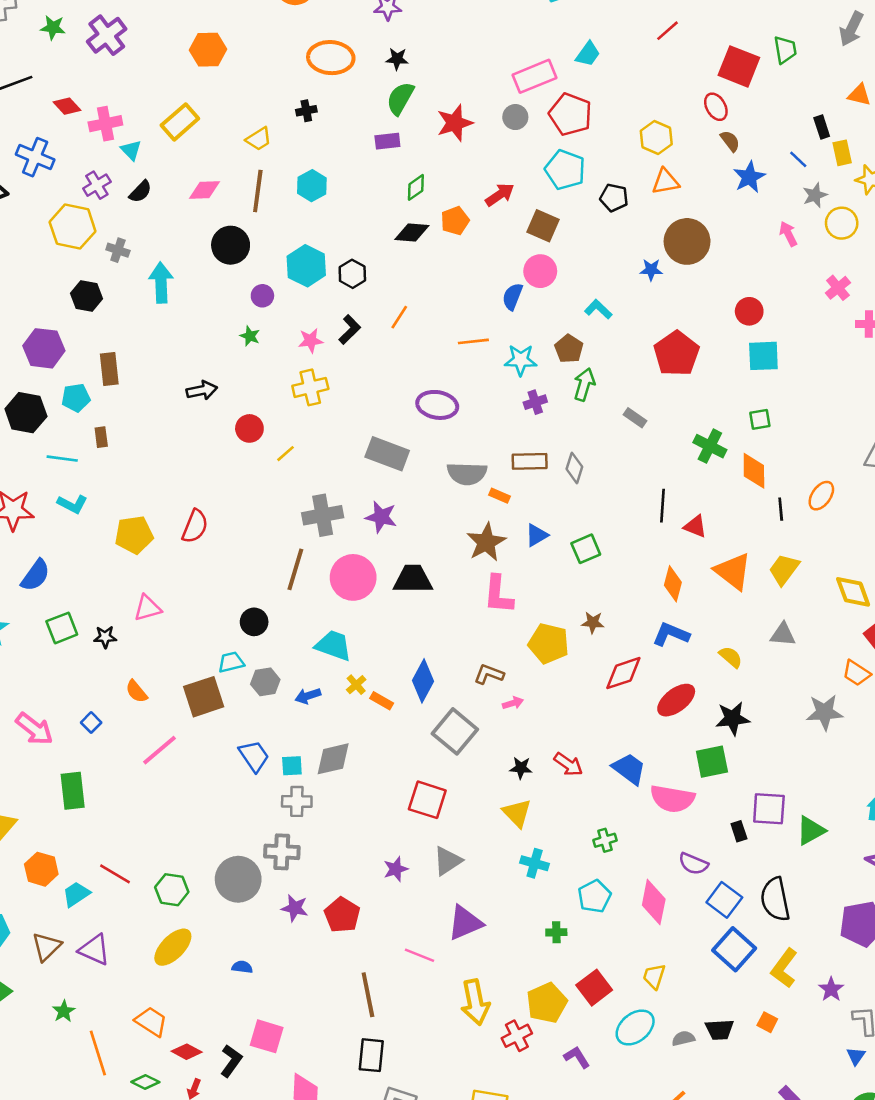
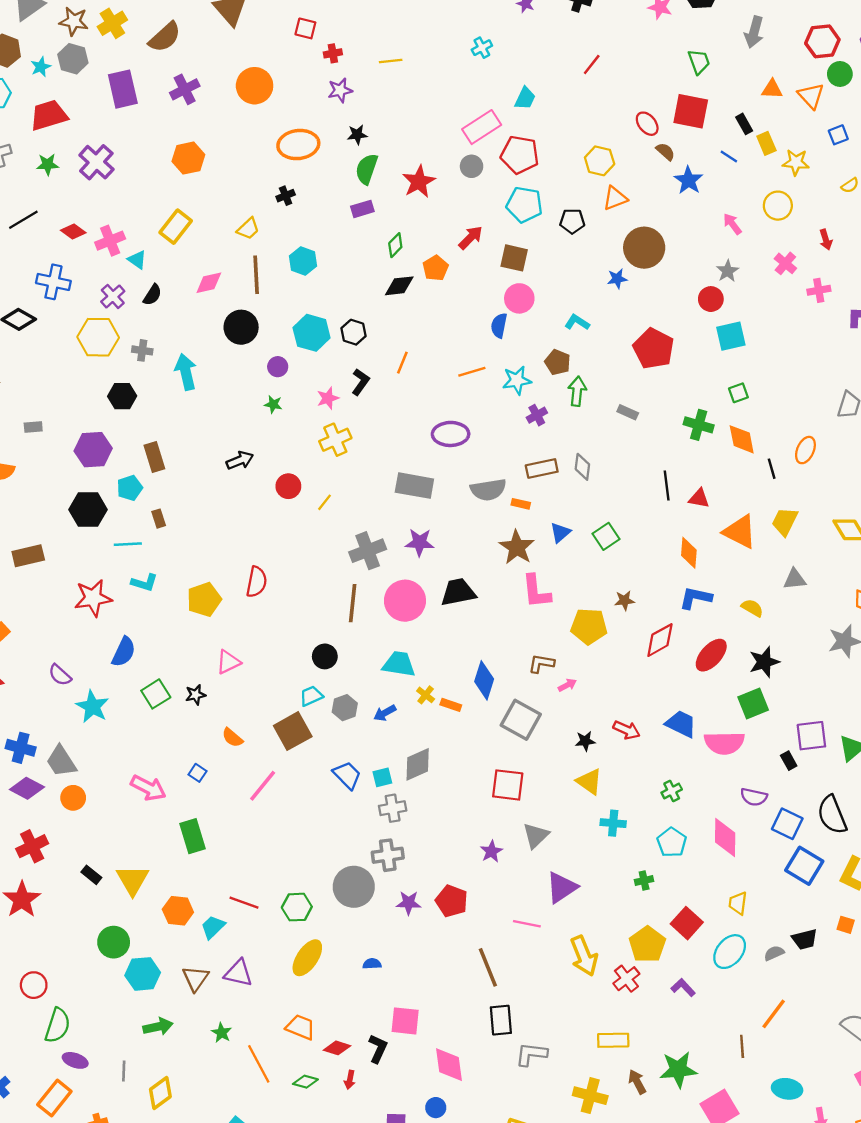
red square: (739, 66) -> (691, 111), moved
gray star: (815, 195) -> (728, 271), moved

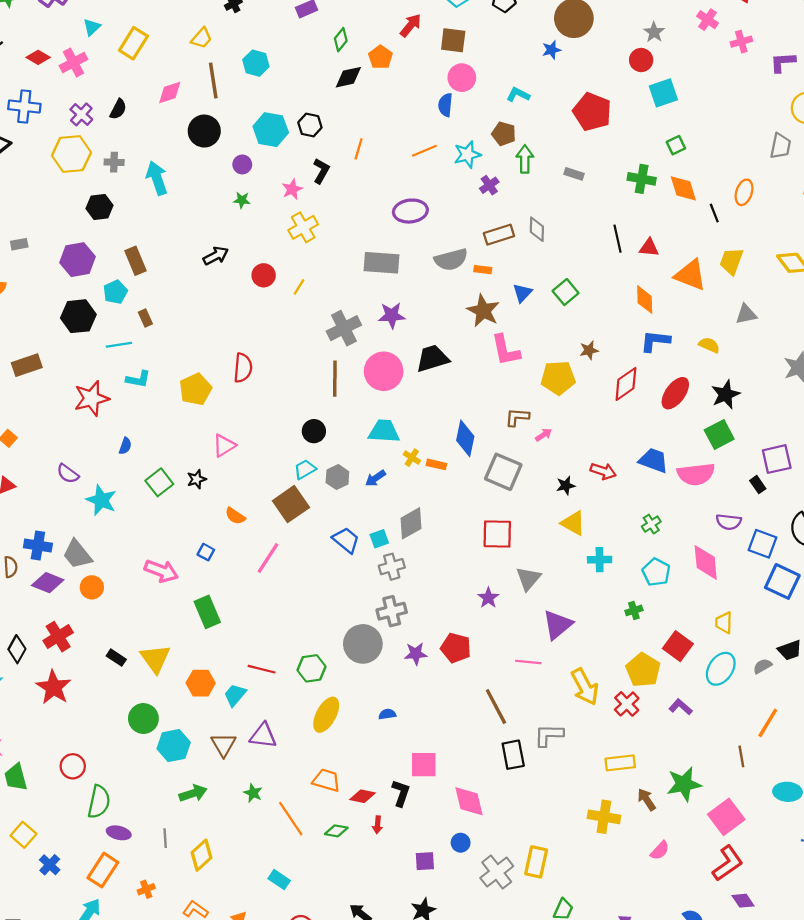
cyan triangle: (137, 260) -> (92, 27), moved, turned 48
blue semicircle: (124, 652) -> (125, 446), size x0.6
gray L-shape: (531, 1054) -> (549, 735), moved

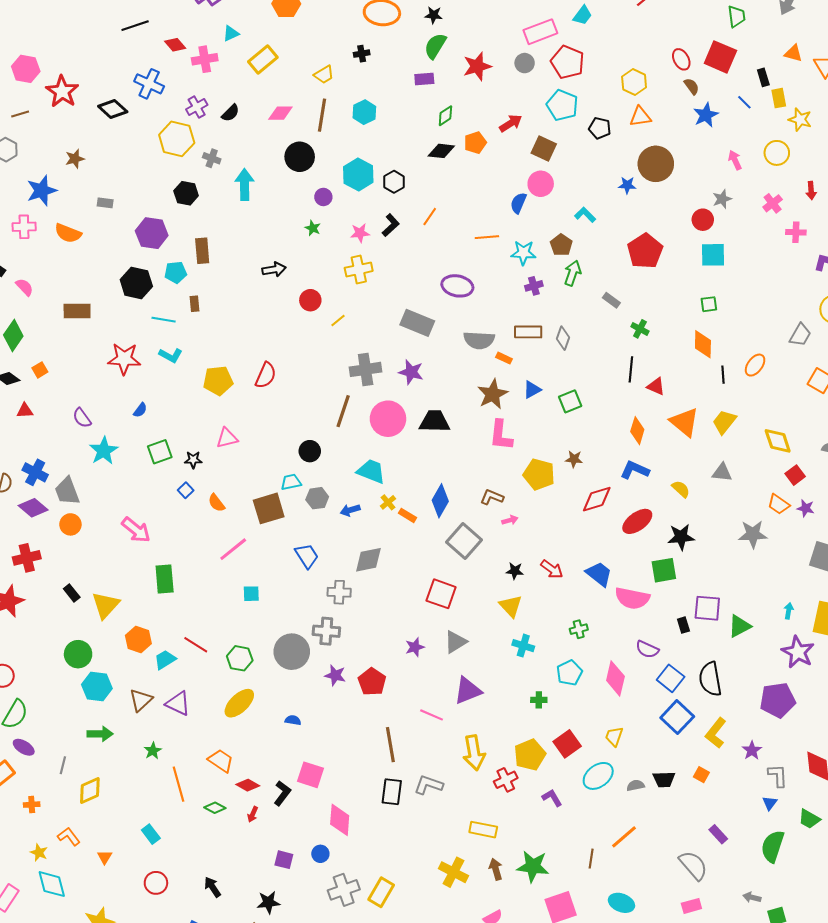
green cross: (642, 179) -> (640, 329), moved, size x0.7
cyan square: (379, 539) -> (251, 594), moved
blue square: (206, 552) -> (186, 490), moved

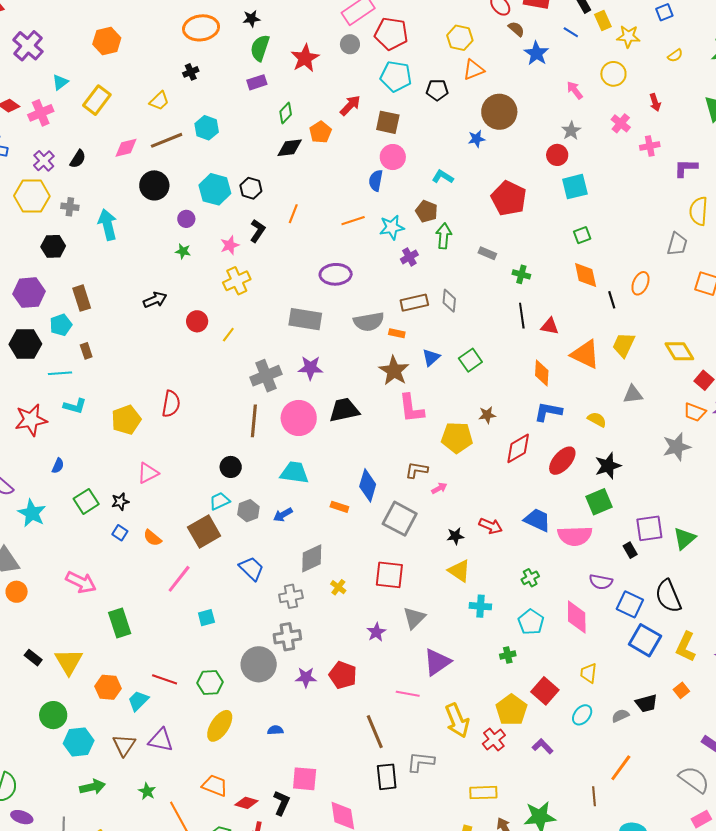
brown line: (322, 115) -> (167, 140), turned 72
yellow cross: (388, 502) -> (338, 587), moved
orange square: (701, 775) -> (681, 690), turned 35
cyan ellipse: (598, 776) -> (582, 715), size x0.7

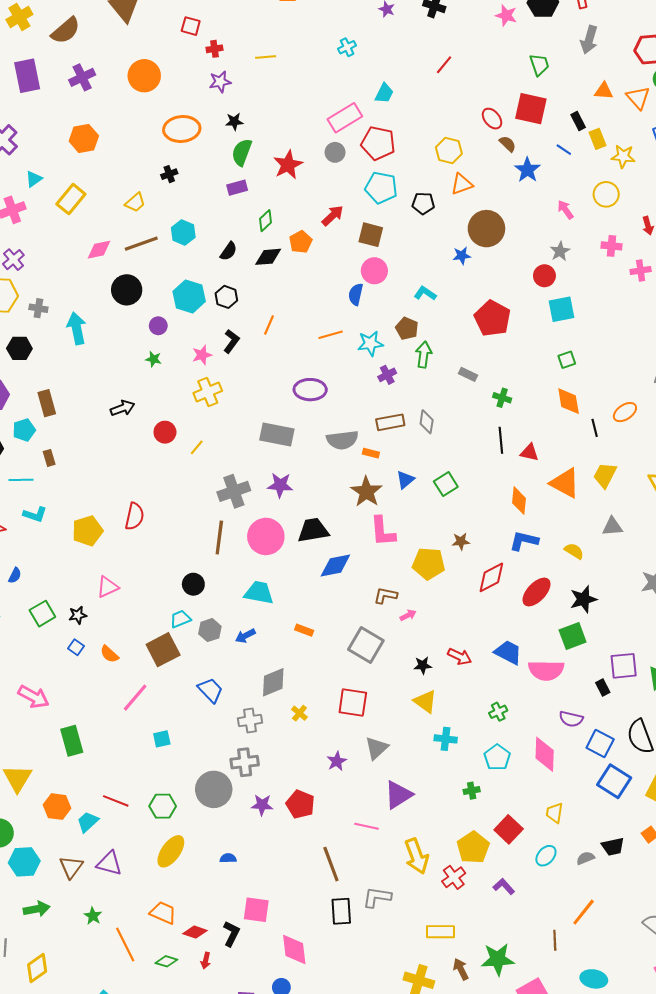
pink cross: (621, 123) -> (612, 246), turned -36
black semicircle: (78, 159) -> (229, 251), moved
orange ellipse: (640, 283) -> (625, 412), turned 30
blue diamond: (368, 485) -> (335, 566), moved, turned 60

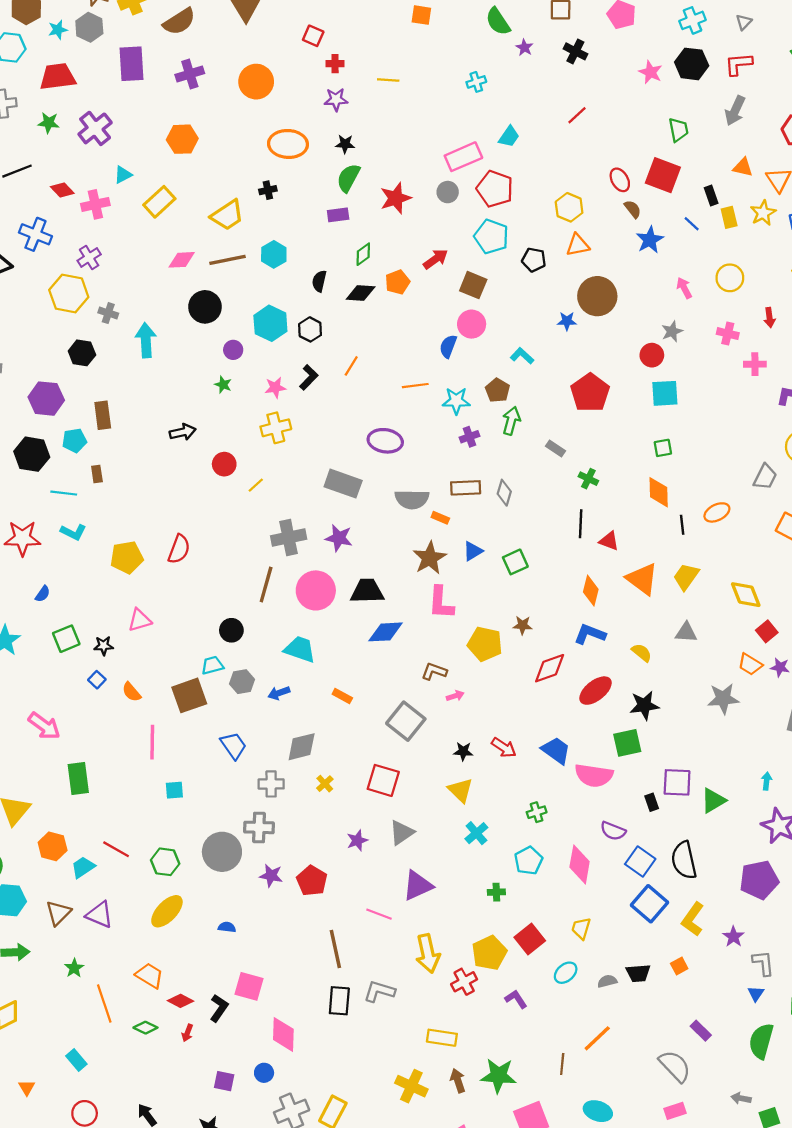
yellow star: (623, 156) -> (763, 213), moved, turned 30
yellow trapezoid: (135, 202) -> (227, 215), size x1.5
black semicircle: (229, 251) -> (319, 281), turned 150
pink line: (135, 698) -> (152, 742), turned -48
cyan cross: (446, 739) -> (476, 833), turned 35

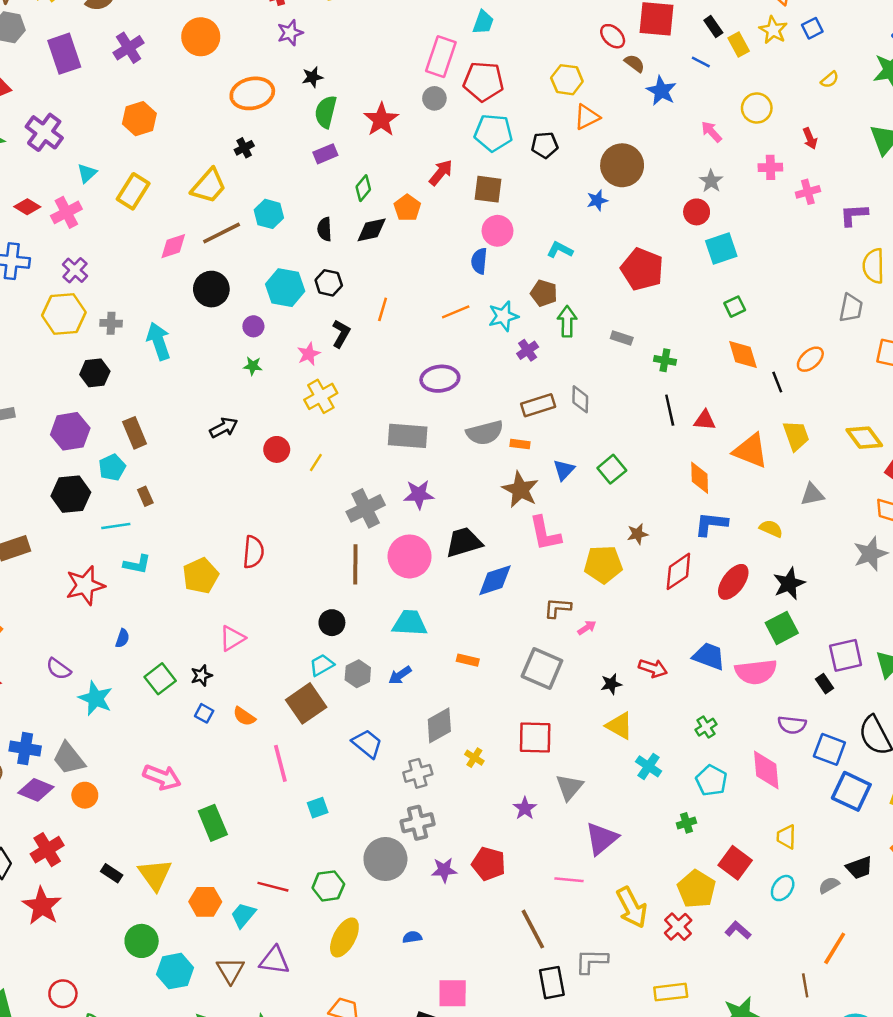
pink rectangle: (463, 157) -> (441, 57), turned -33
yellow trapezoid: (686, 576) -> (796, 436), turned 140

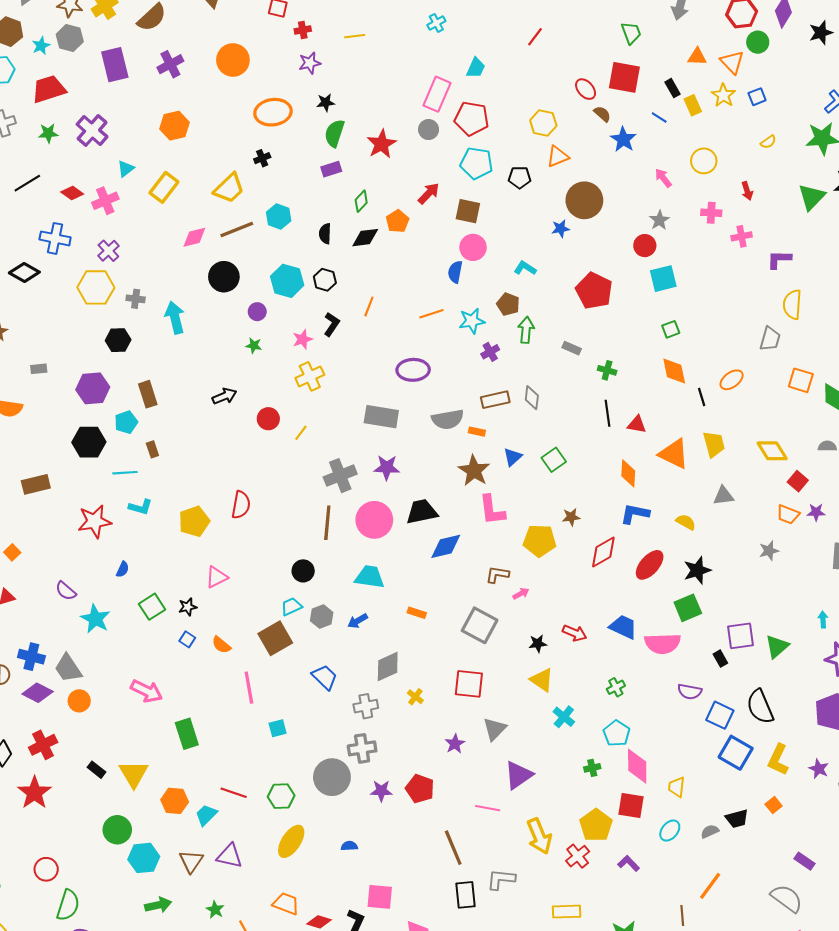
gray star: (870, 554) -> (769, 551), size x0.7
pink diamond: (766, 770) -> (637, 766), moved
red square: (735, 863) -> (631, 805), turned -32

